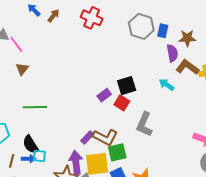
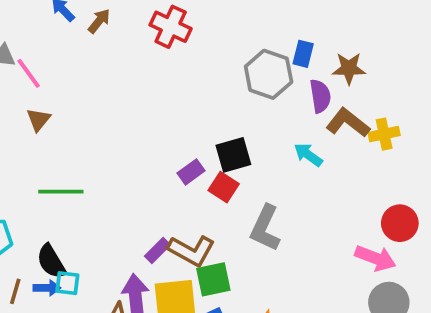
gray hexagon: (141, 26) -> (269, 74), moved

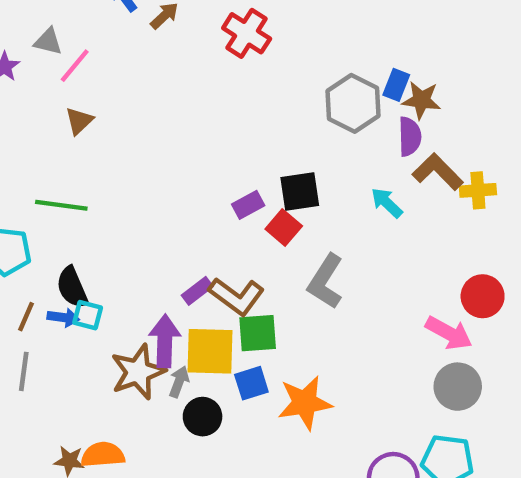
brown star: (349, 68) -> (421, 100), moved
pink line: (29, 73) -> (75, 66), turned 68
green line: (61, 192) -> (61, 205), moved

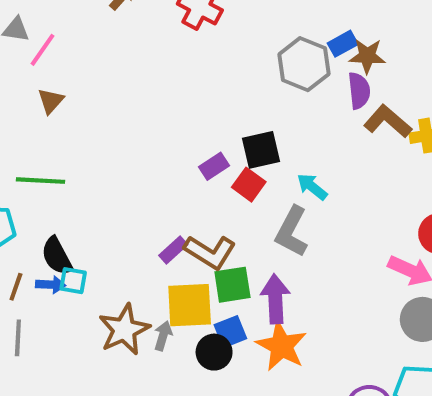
blue rectangle: (396, 85) -> (343, 44), turned 44
cyan arrow: (387, 203) -> (312, 187), moved
purple arrow: (165, 341) -> (275, 299), moved
orange star: (305, 403) -> (281, 346), turned -30
black circle: (203, 417) -> (214, 352), moved

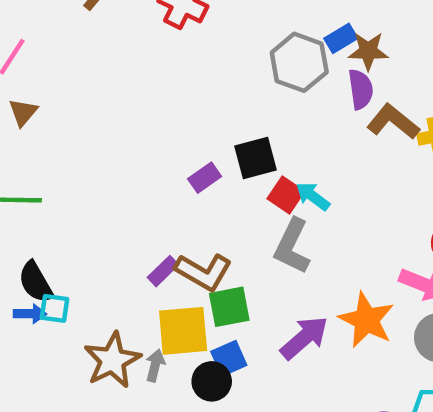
red square: (249, 185) -> (286, 195), moved
purple arrow: (275, 299) -> (304, 338), moved, turned 54
orange star: (281, 346) -> (366, 320), moved

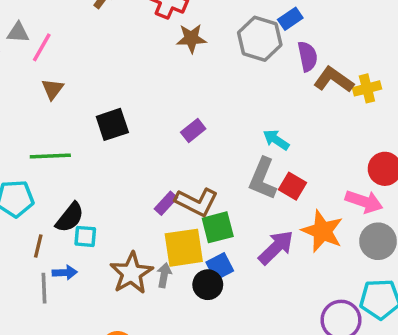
brown star: (368, 51) -> (191, 38), moved
black square: (255, 158) -> (112, 124), moved
red square: (286, 195) -> (292, 186), moved
black semicircle: (36, 282) -> (70, 217), turned -108
blue arrow: (30, 314) -> (65, 273), moved

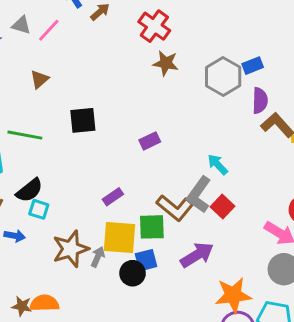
pink line: (42, 47) -> (49, 30), moved
brown L-shape: (197, 202) -> (175, 208), moved
orange star: (322, 231) -> (233, 295), moved, turned 30

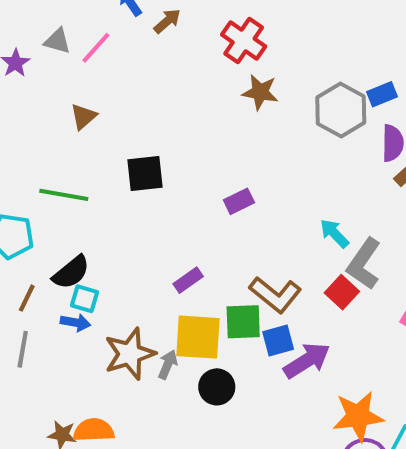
gray L-shape: (199, 195) -> (364, 264), moved
blue arrow: (15, 236) -> (76, 322), moved
blue square: (146, 260) -> (278, 340), moved

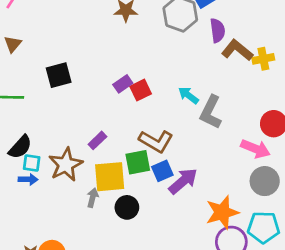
red square: (342, 292) -> (141, 90), moved, turned 30
brown star: (130, 354) -> (66, 165), moved

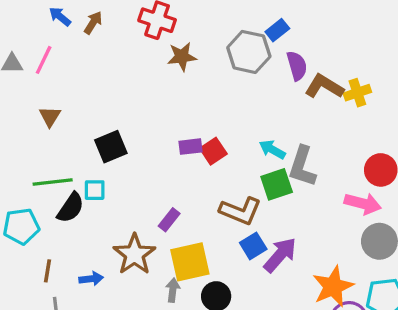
purple rectangle: (123, 84) -> (190, 147), turned 36
black semicircle: (20, 147) -> (71, 208), moved
green square: (138, 162) -> (277, 184), moved
cyan square: (32, 163) -> (95, 190), moved

